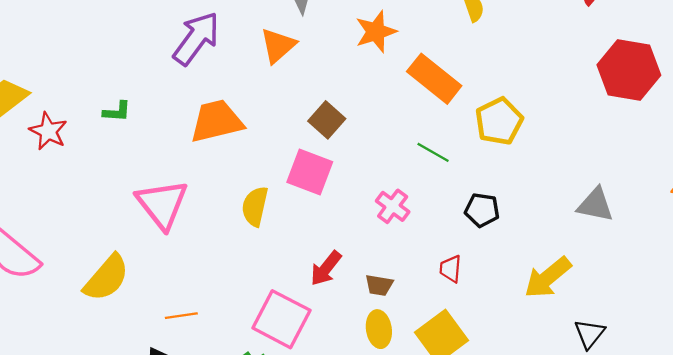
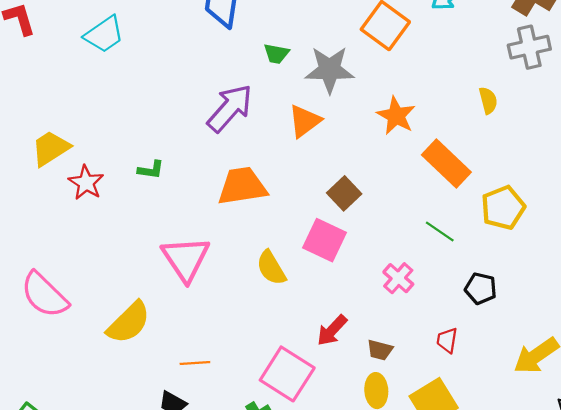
orange star: (376, 32) -> (396, 116), turned -30
yellow semicircle: (255, 206) -> (271, 268), turned -48

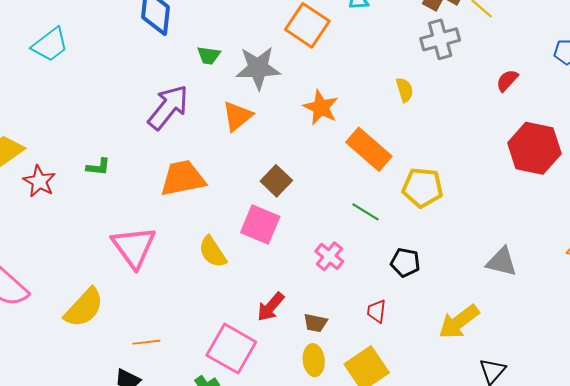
yellow pentagon: (503, 208) -> (423, 188), turned 30

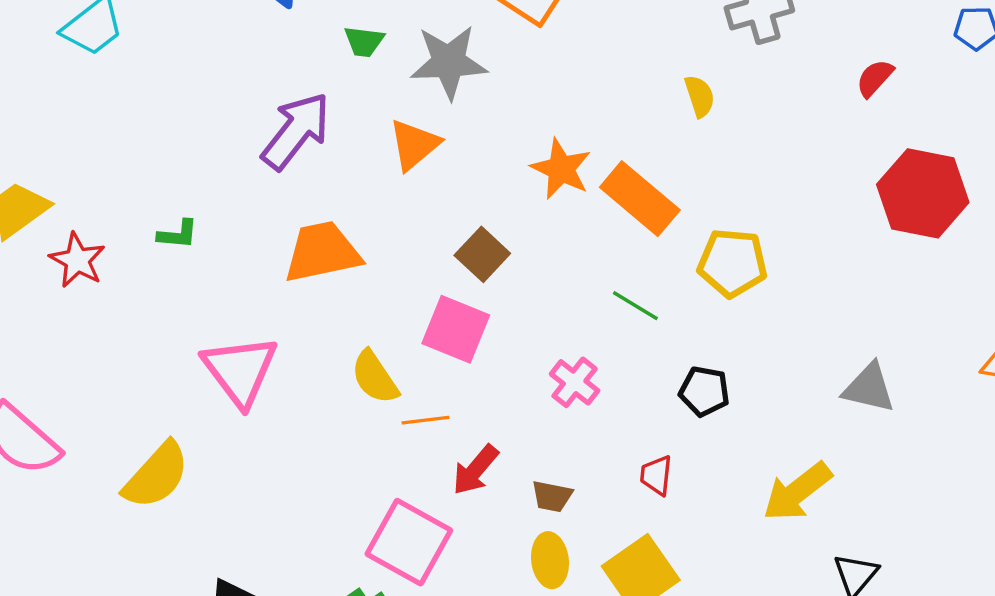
orange star: (321, 107) -> (561, 169), moved
orange line: (146, 342) -> (426, 420), moved

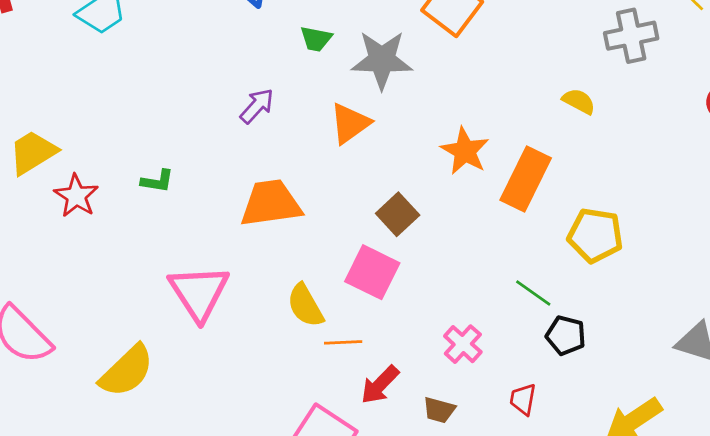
yellow semicircle: (700, 96) -> (579, 101), turned -48
purple arrow: (296, 131) -> (257, 106), size x0.6
orange rectangle: (640, 199) -> (526, 179), turned 72
green line: (635, 306) -> (533, 293), moved
pink cross: (575, 382) -> (463, 344), moved

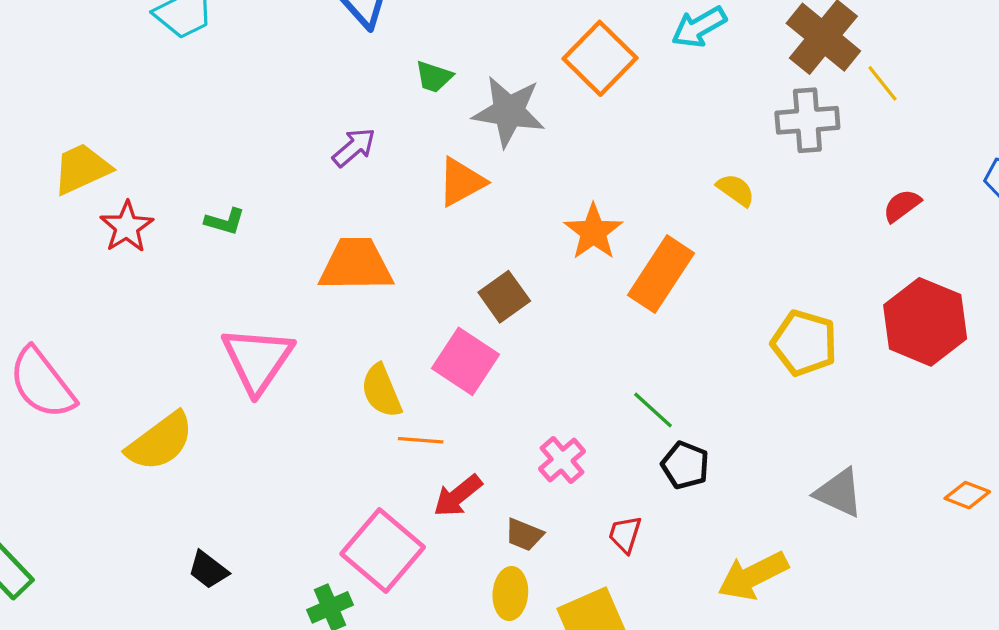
yellow pentagon: (595, 235) -> (804, 343), moved

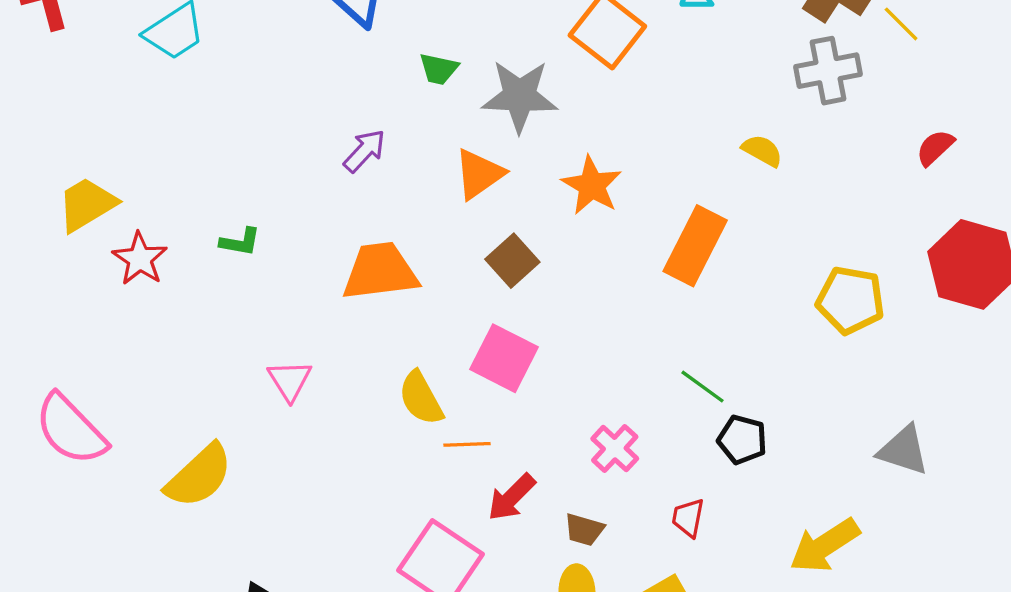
orange star: (593, 232) -> (592, 185), moved
brown square: (504, 297) -> (512, 261), moved
pink triangle: (257, 360) -> (290, 380), size x0.6

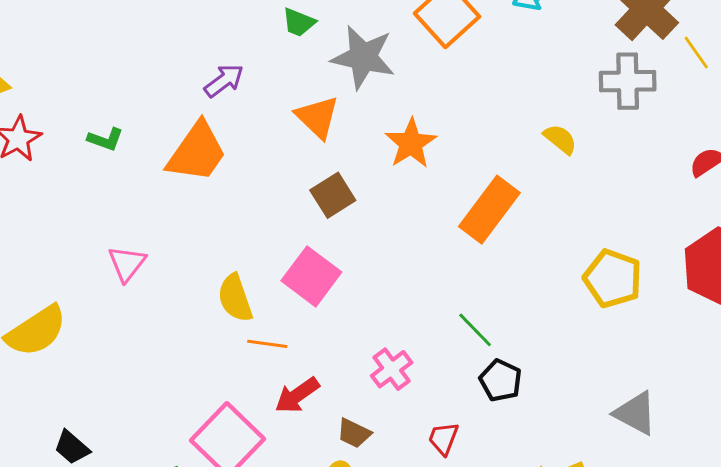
orange triangle: (479, 174) -> (317, 117), turned -51
orange trapezoid: (380, 271) -> (197, 152), moved, turned 122

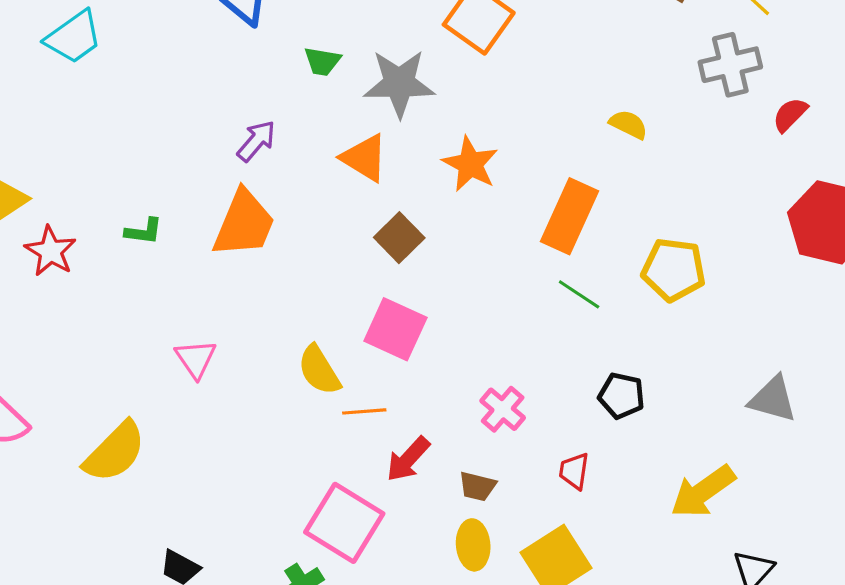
gray cross: (628, 81) -> (730, 65), moved
yellow pentagon: (613, 278) -> (674, 270), moved
green line: (475, 330) -> (579, 294), moved

